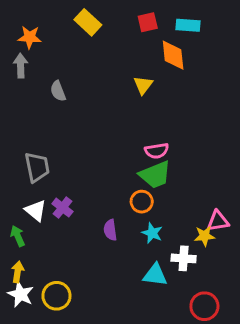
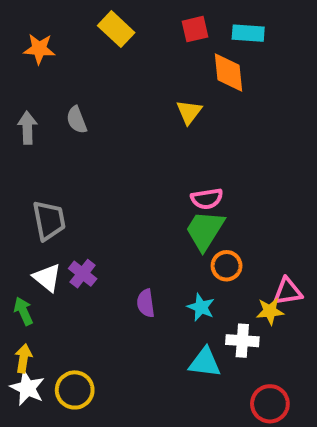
gray arrow: (21, 66) -> (27, 128), moved
green trapezoid: (155, 175) -> (205, 230), turned 144
orange circle: (142, 202) -> (227, 266), moved

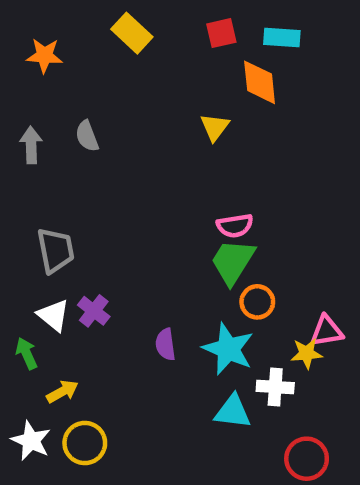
cyan star: (201, 307) -> (228, 349), size x1.6
yellow arrow: (23, 358) -> (62, 391), moved, turned 52

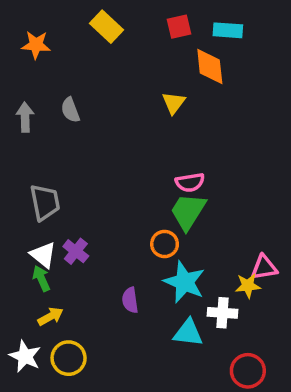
orange circle: (257, 302) -> (165, 244), moved
purple semicircle: (165, 344) -> (130, 300), moved
green arrow: (27, 353) -> (41, 278), moved

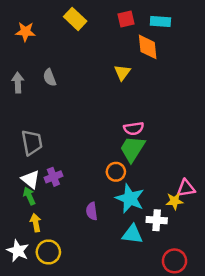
purple cross: (76, 251) -> (53, 177), turned 30
yellow arrow: (50, 316) -> (36, 223), turned -72

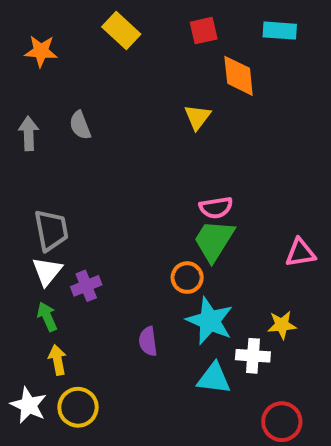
cyan rectangle: (160, 21) -> (280, 31), moved
white triangle: (31, 179) -> (47, 271), moved, turned 30
pink triangle: (186, 188) -> (300, 253), moved

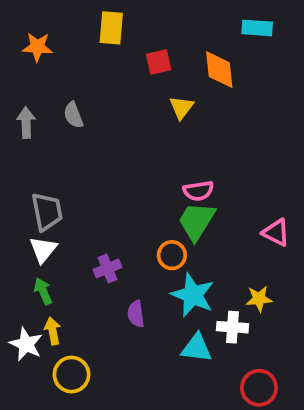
yellow rectangle: (121, 31) -> (111, 28), turned 52
red square: (204, 31) -> (159, 62), moved
pink triangle: (300, 253) -> (276, 232), turned 36
purple cross: (86, 286) -> (107, 268), moved
white star: (29, 405) -> (26, 344), moved

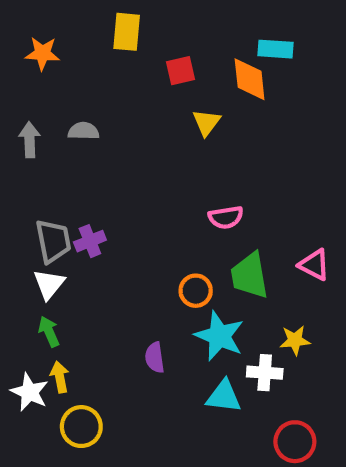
cyan rectangle: (257, 28) -> (275, 49), moved
gray semicircle: (73, 115) -> (83, 131), turned 112
green trapezoid: (197, 221) -> (250, 276), moved, turned -42
purple cross: (107, 268) -> (90, 241), moved

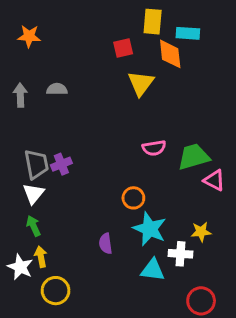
yellow rectangle: (127, 32) -> (153, 22), moved
yellow triangle: (206, 122) -> (141, 83), size x1.4
green trapezoid: (250, 276) -> (194, 157), moved, turned 84

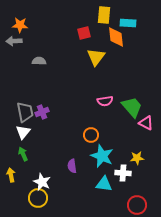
gray arrow: (20, 95) -> (14, 41), moved, turned -91
green trapezoid: (194, 157) -> (132, 107), turned 65
yellow arrow: (41, 257) -> (11, 175), moved
white star: (20, 267) -> (42, 182), moved

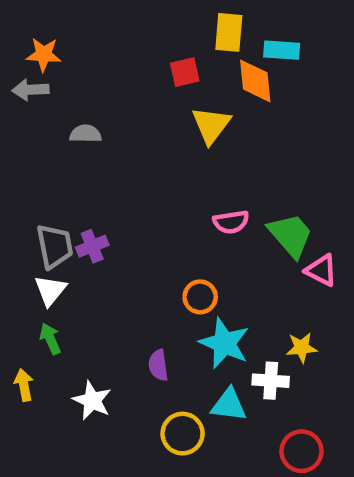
yellow circle: (38, 198) -> (183, 434), moved

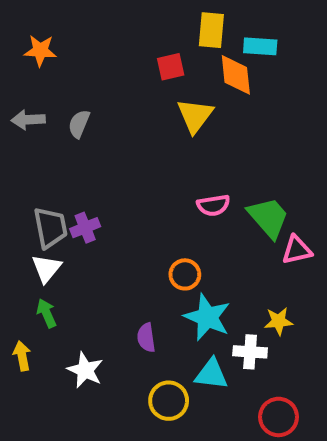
gray arrow: (30, 90) -> (28, 120), moved
gray semicircle: (86, 134) -> (79, 124), turned -68
pink triangle: (321, 270) -> (297, 250), turned -40

